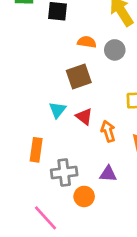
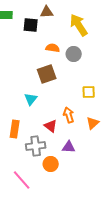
red triangle: (84, 117) -> (51, 126), moved

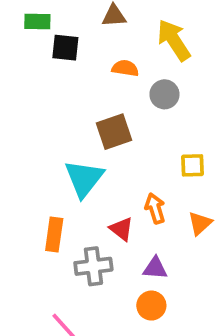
black square: (31, 25) -> (65, 48), moved
orange semicircle: (53, 48) -> (125, 68), moved
cyan triangle: (31, 99) -> (84, 178), size x1.6
orange circle: (51, 164) -> (151, 306), moved

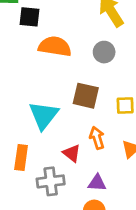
orange semicircle: (125, 68) -> (55, 46), moved, size x1.6
brown square: (114, 132) -> (86, 96), moved, turned 32

